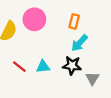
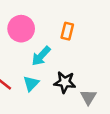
cyan arrow: (79, 43) -> (41, 56), moved
cyan triangle: (43, 67) -> (31, 83), turned -40

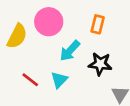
black star: (65, 82) -> (100, 64), moved

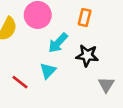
red line: (30, 80) -> (20, 82), moved

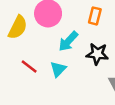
red line: (20, 82) -> (29, 67), moved

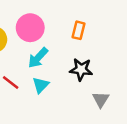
cyan arrow: (68, 41) -> (38, 58), moved

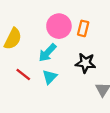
pink circle: (30, 28) -> (59, 26), moved

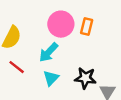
black star: (85, 63) -> (85, 78), moved
red line: (23, 75) -> (17, 67), moved

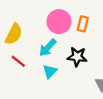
black star: (85, 78) -> (77, 57), moved

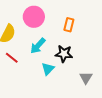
pink circle: (59, 22) -> (34, 17), moved
cyan triangle: (50, 71) -> (48, 69), moved

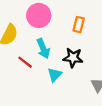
cyan arrow: (38, 46) -> (43, 49), turned -66
red line: (12, 58) -> (25, 62), moved

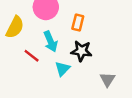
orange rectangle: (79, 25) -> (78, 22), moved

